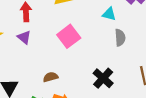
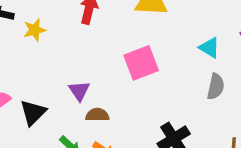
purple triangle: (24, 37) -> (79, 91), moved

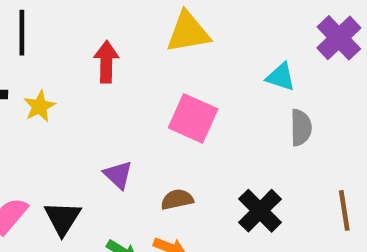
pink square: (141, 63) -> (193, 118), turned -32
brown semicircle: (97, 115) -> (177, 199), moved

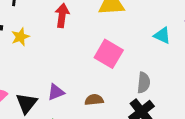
gray semicircle: (301, 128) -> (144, 83), moved
purple triangle: (118, 175) -> (56, 92), moved, turned 48

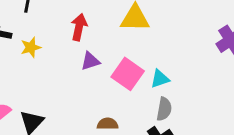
cyan triangle: (162, 35) -> (160, 79), moved, turned -48
purple triangle: (56, 92) -> (90, 61), moved

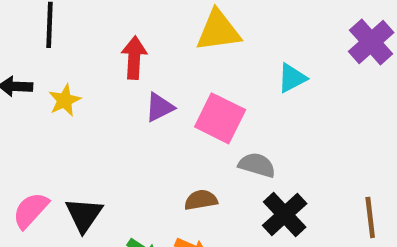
cyan triangle: (160, 79) -> (292, 78), moved
gray semicircle: (164, 109) -> (257, 165), moved, turned -75

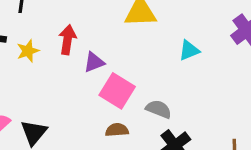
red arrow: (134, 58) -> (67, 40), moved
pink square: (220, 118) -> (117, 91), moved

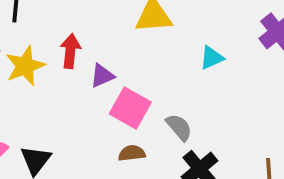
yellow star: (28, 51) -> (25, 66), size x1.5
gray semicircle: (159, 109) -> (179, 127), turned 30

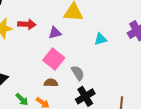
red arrow: (70, 51) -> (27, 24), turned 78
purple triangle: (102, 76) -> (55, 33), moved

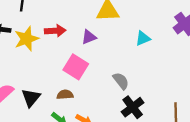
pink square: (54, 59) -> (76, 67), moved
brown semicircle: (51, 83) -> (65, 95), moved

